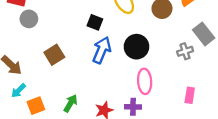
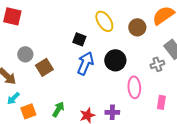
gray circle: (29, 19) -> (25, 54), moved
pink ellipse: (145, 81) -> (134, 87), moved

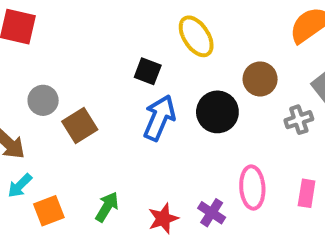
brown circle: (137, 27) -> (260, 79), moved
pink ellipse: (134, 87) -> (252, 188), moved
purple cross: (112, 112) -> (212, 213), turned 32

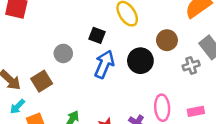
gray circle: (43, 100) -> (63, 53), moved
brown square: (80, 125) -> (42, 81), moved
pink rectangle: (307, 193) -> (196, 111), turned 70

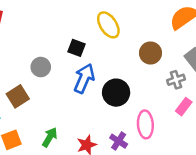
black circle: (140, 61) -> (116, 93), moved
pink rectangle: (196, 111) -> (184, 107), moved, turned -42

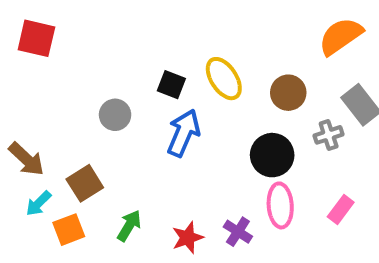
yellow ellipse: (108, 25) -> (224, 79), moved
black circle: (116, 93) -> (272, 155), moved
brown square: (18, 96) -> (85, 183), moved
pink rectangle: (184, 107) -> (341, 209), moved

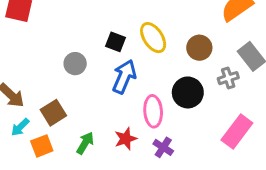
pink ellipse: (280, 205) -> (153, 111), moved
pink rectangle: (341, 209) -> (237, 131), size x1.6
red star: (188, 238) -> (126, 139), moved

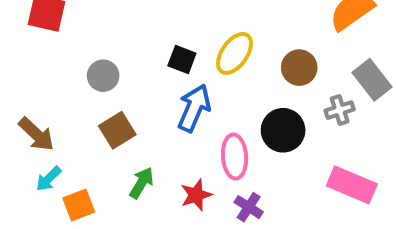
yellow ellipse: (153, 38) -> (235, 53), turned 68
gray circle: (75, 64) -> (103, 76), moved
brown square: (53, 113) -> (117, 130), moved
pink rectangle: (237, 131) -> (352, 185), turned 76
green arrow: (85, 143) -> (142, 183), moved

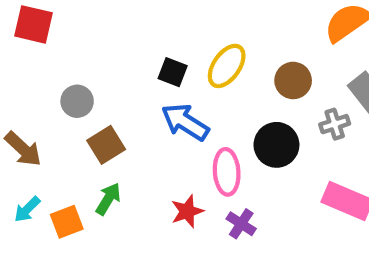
gray circle: (103, 76) -> (77, 101), moved
blue arrow: (194, 108) -> (185, 122), turned -81
cyan arrow: (49, 179) -> (27, 209), moved
green arrow: (142, 183) -> (108, 199), moved

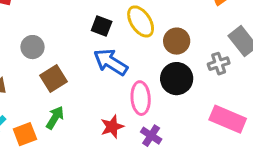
yellow ellipse: (227, 66) -> (141, 21), turned -68
brown circle: (293, 80) -> (177, 41), moved

